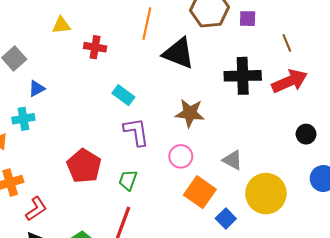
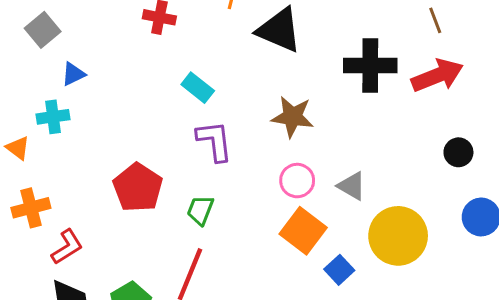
pink circle: (181, 156) -> (297, 181), moved

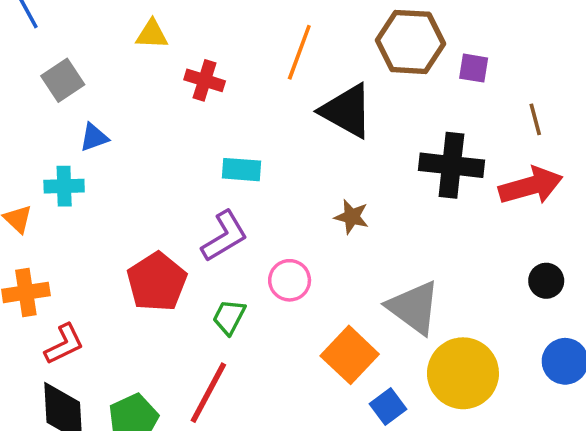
cyan rectangle: (198, 88) -> (242, 170), turned -40
brown star: (293, 117) -> (352, 217), size x0.7
purple L-shape: (215, 141) -> (224, 236), moved, turned 60
pink circle: (297, 181) -> (290, 280), moved
gray triangle: (352, 186) -> (414, 307), size x1.6

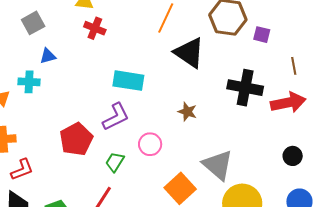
red cross: (205, 80) -> (95, 28), moved
cyan rectangle: (242, 170) -> (128, 81), size x1.4

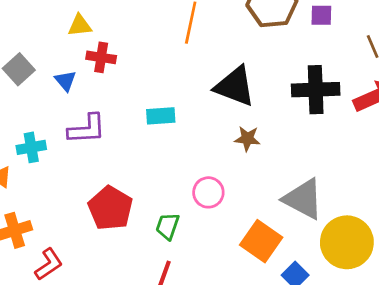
black triangle: (189, 53) -> (235, 86), moved
blue triangle: (48, 56) -> (65, 81), moved, turned -42
cyan rectangle: (128, 81) -> (161, 116), size x0.7
purple L-shape: (116, 117) -> (87, 129), moved, turned 36

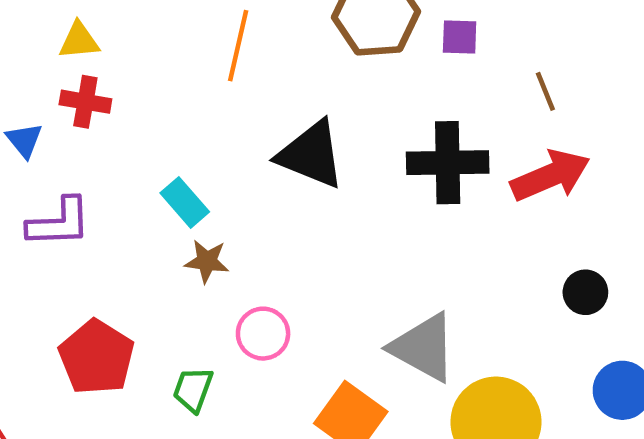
yellow triangle: (80, 25) -> (79, 41), moved
cyan rectangle: (161, 116) -> (185, 202), turned 52
brown star: (247, 139) -> (207, 261), moved

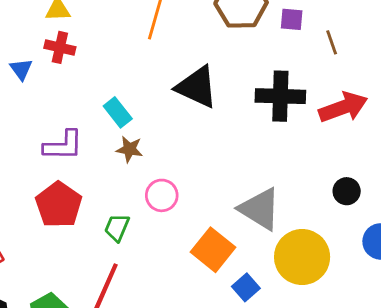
brown line: (545, 91) -> (332, 42), moved
purple L-shape: (59, 223) -> (63, 145), moved
black circle: (585, 292) -> (347, 191), moved

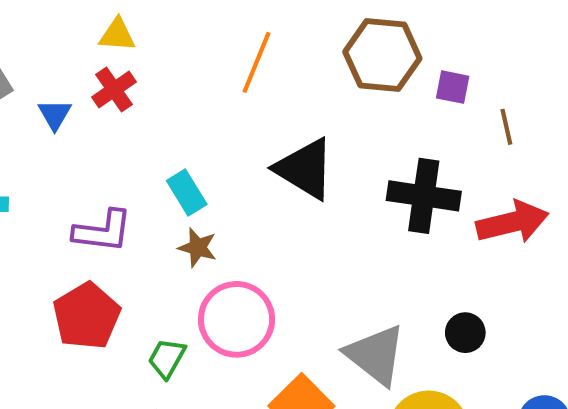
red cross: (60, 47) -> (114, 90), turned 36
black circle: (347, 191) -> (465, 333), moved
pink circle: (162, 195) -> (237, 319), size x1.6

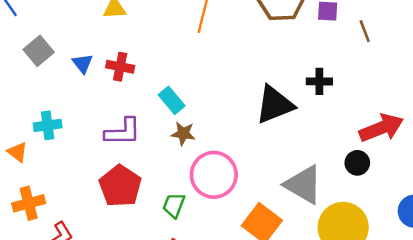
red cross: (114, 90) -> (120, 67), moved, turned -36
black triangle: (305, 169) -> (275, 105), moved, turned -45
black cross: (424, 196) -> (319, 81), size x0.6
red arrow: (512, 222) -> (381, 128), moved

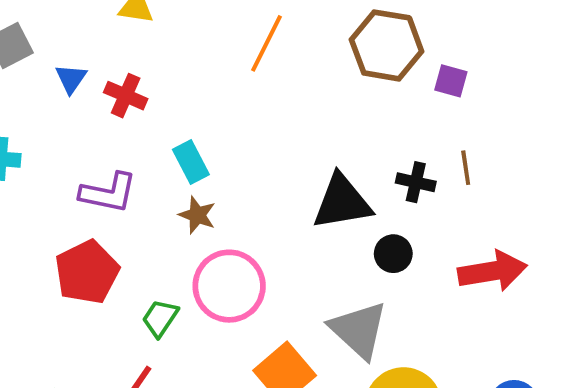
brown line: (365, 31) -> (466, 168), moved
black circle: (357, 163) -> (393, 254), moved

